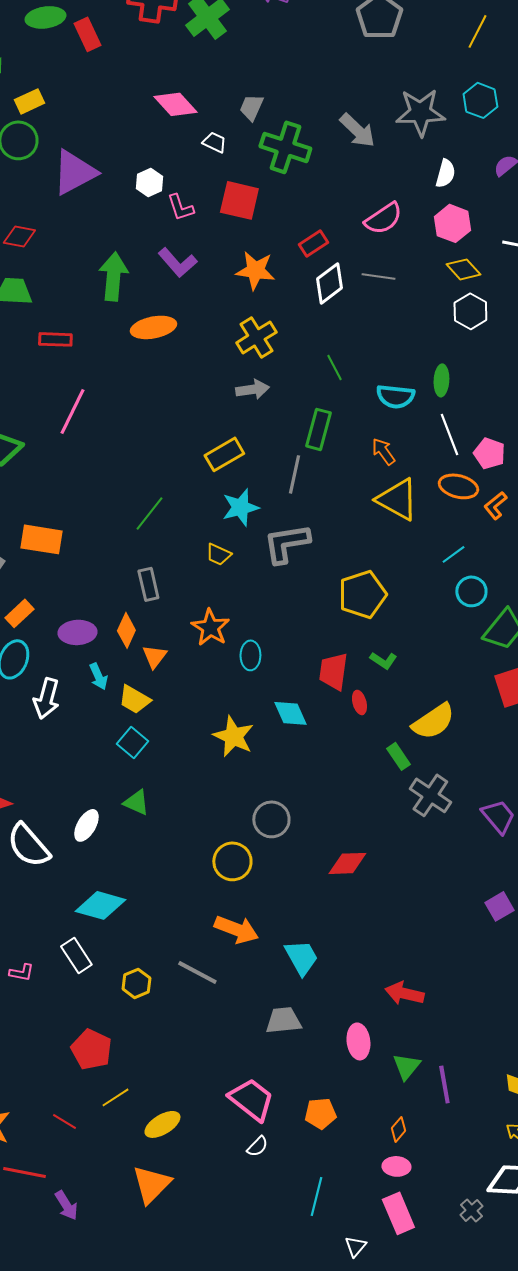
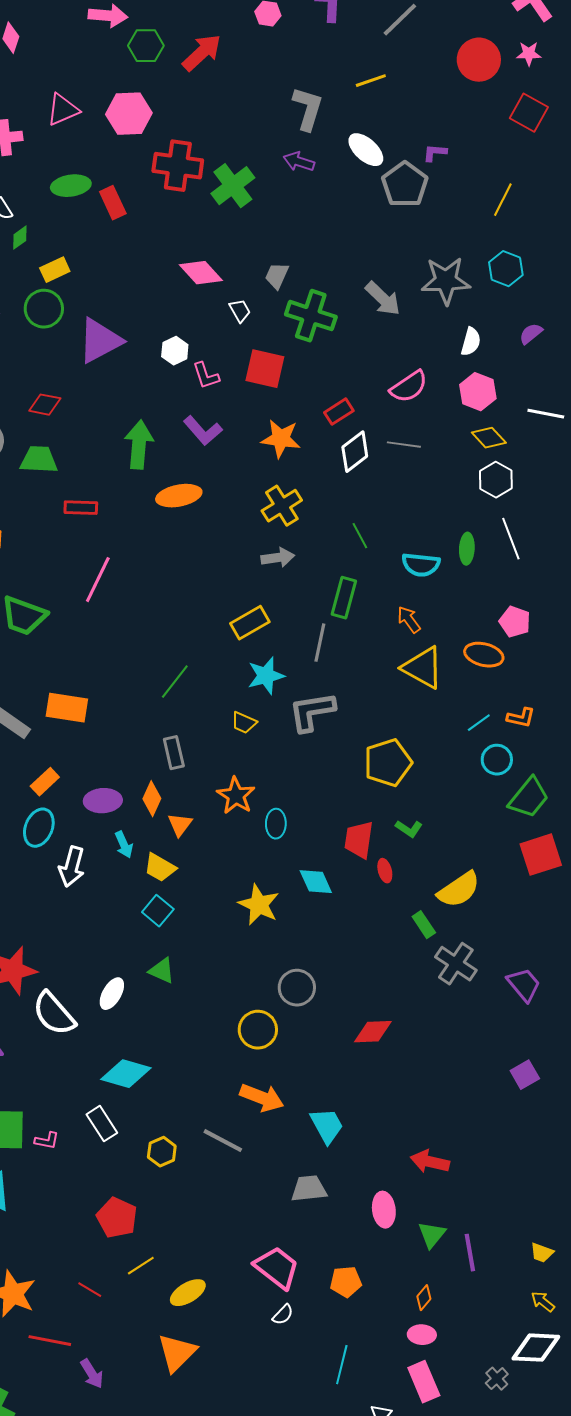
white trapezoid: (214, 142) -> (240, 311), turned 35
white line: (449, 434) -> (511, 539), moved
orange L-shape: (495, 505) -> (521, 718), moved, turned -128

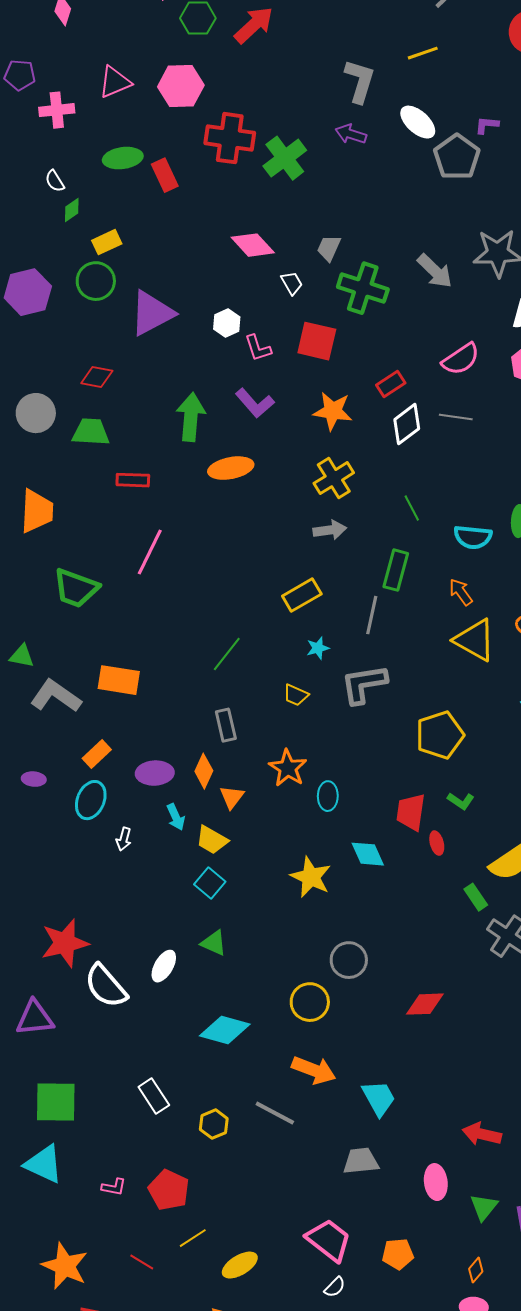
cyan star: (266, 676) -> (318, 648), size x0.6
white arrow: (72, 867) -> (124, 839), size x0.6
cyan diamond: (126, 1074) -> (225, 1030), moved
pink L-shape: (47, 1141) -> (114, 1187), moved

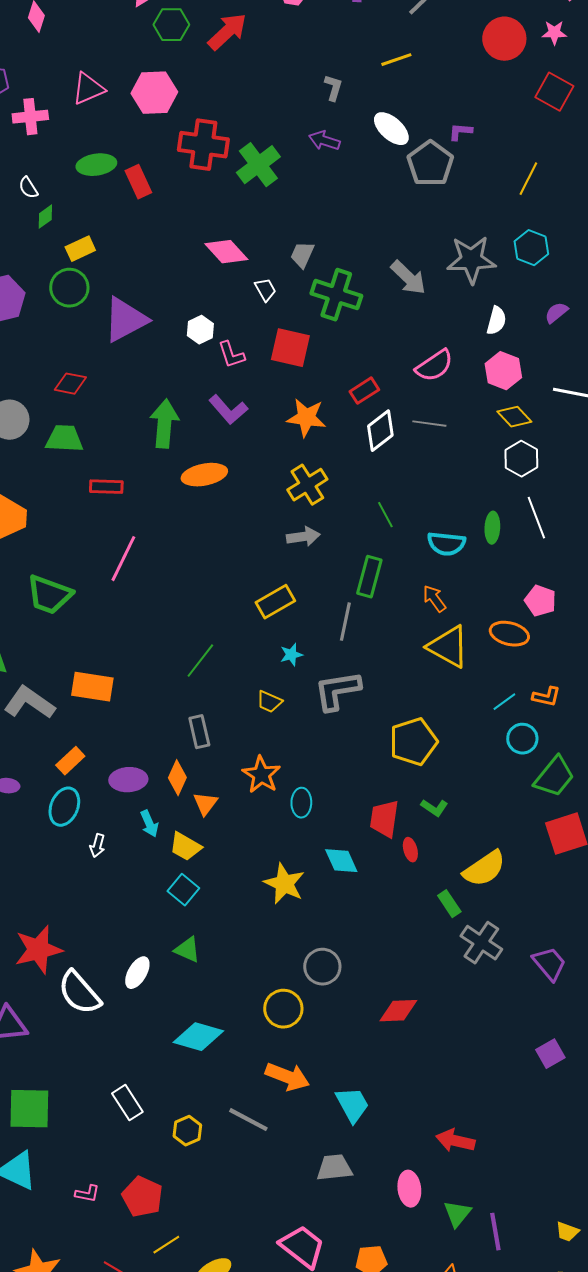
gray L-shape: (360, 81) -> (333, 88), size x0.6

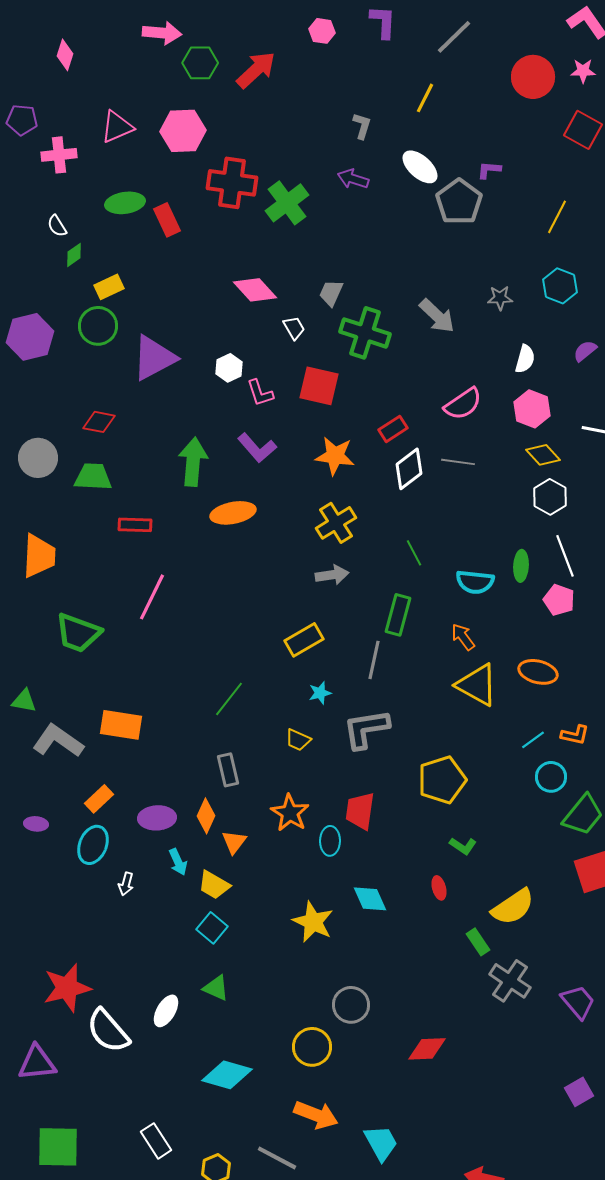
yellow line: (396, 60) -> (425, 98), turned -44
gray star: (471, 260) -> (500, 298), size x0.5
pink pentagon: (540, 601) -> (559, 600), moved
red trapezoid: (384, 819) -> (360, 811), moved

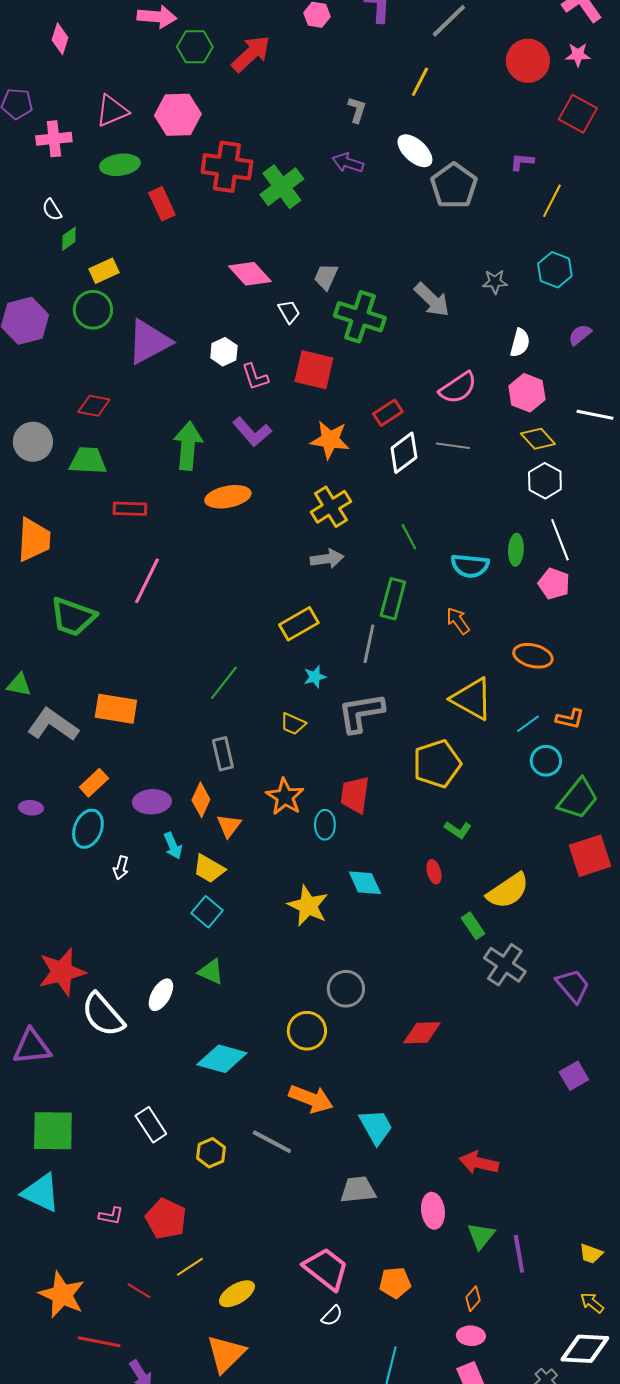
purple L-shape: (489, 170) -> (522, 162), moved
green ellipse: (125, 203) -> (120, 165), moved
yellow triangle: (477, 685) -> (472, 699), moved

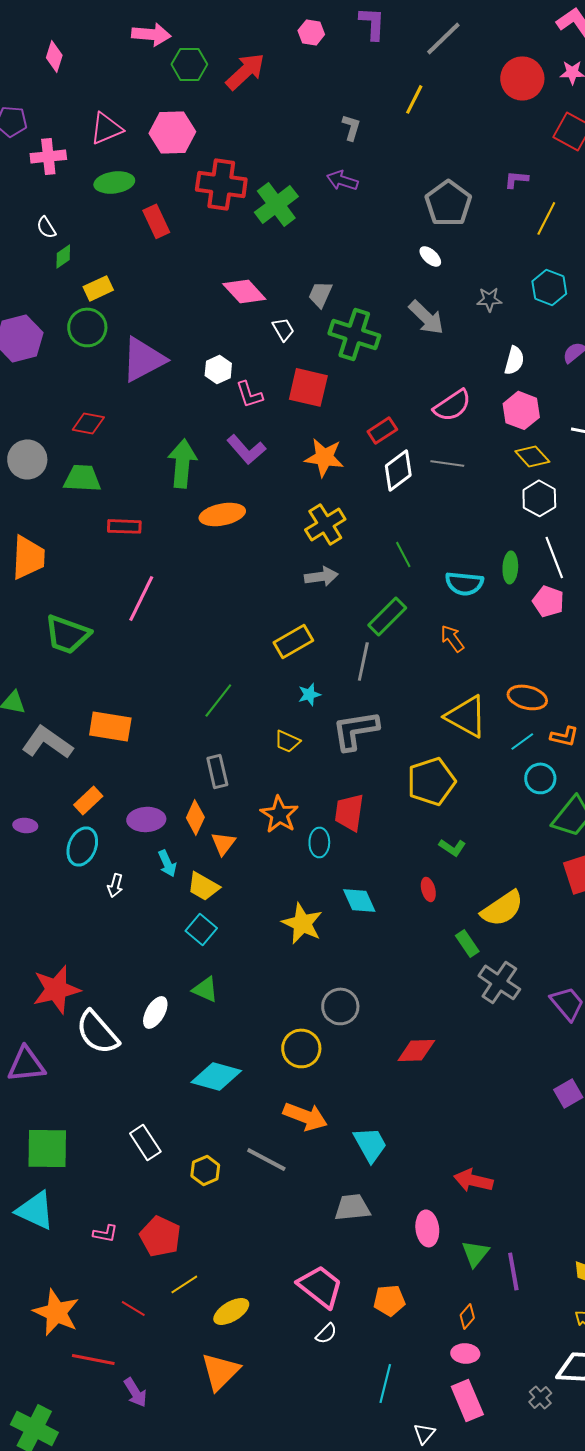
white ellipse: (415, 151) -> (430, 256), moved, size x0.6
green rectangle: (393, 599) -> (387, 616), turned 30
orange ellipse: (533, 656) -> (527, 697), moved

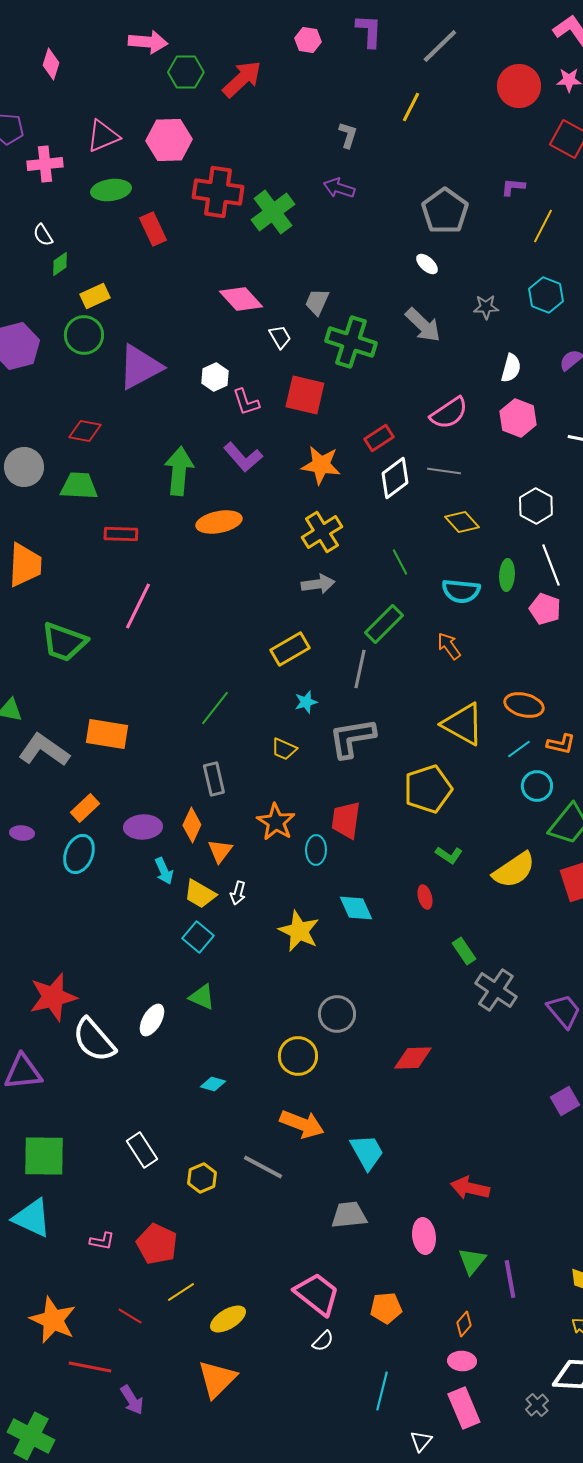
yellow diamond: (532, 456) -> (462, 522), moved
white arrow: (115, 885) -> (238, 893), moved
yellow semicircle: (502, 908) -> (514, 870), moved
cyan diamond: (216, 1076) -> (213, 1084), size x0.5

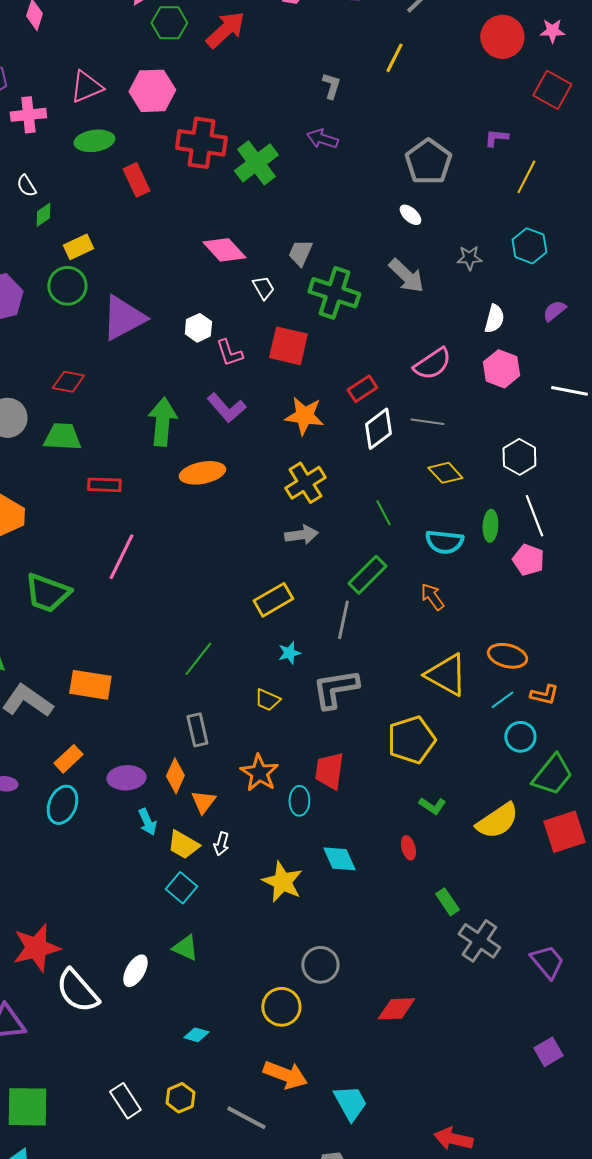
yellow hexagon: (202, 1178) -> (180, 1098), moved

